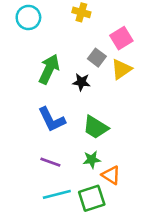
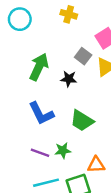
green star: (92, 160) -> (63, 150), moved
orange triangle: (111, 175) -> (96, 165), turned -36

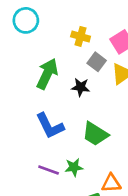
yellow cross: (69, 14) -> (81, 36), moved

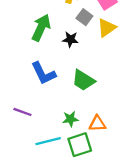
green star: (74, 167) -> (70, 119), moved
purple line: (49, 170) -> (22, 112), moved

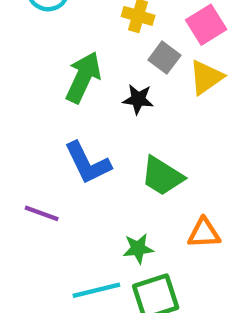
purple line: (22, 112) -> (42, 213), moved
orange triangle: (97, 124) -> (204, 233), moved

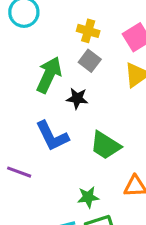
gray square: (164, 58) -> (90, 61), moved
black star: (138, 99) -> (77, 98), moved

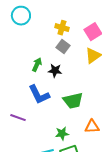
green arrow: (49, 75) -> (37, 65), moved, size x0.6
green trapezoid: (105, 145) -> (73, 101), turned -45

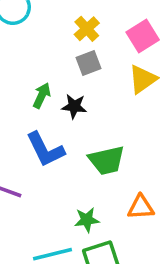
yellow cross: (62, 28) -> (87, 29), turned 32
gray square: (63, 47) -> (89, 63), turned 32

